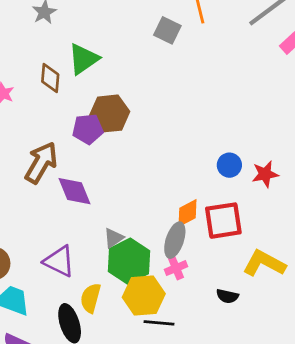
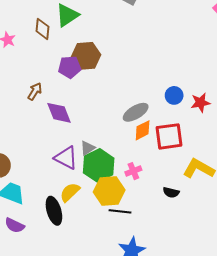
brown arrow: (41, 163) -> (35, 91), size x0.6
gray ellipse: (175, 240) -> (136, 112), moved, turned 40
purple triangle: (59, 261) -> (66, 158), moved
yellow semicircle: (91, 298) -> (70, 192), turned 30

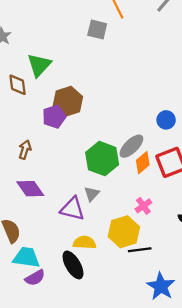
purple diamond: (59, 113) -> (30, 189), moved
green hexagon: (99, 165) -> (102, 159), moved
yellow semicircle: (70, 192) -> (84, 243), turned 60
purple semicircle: (15, 225) -> (35, 278), moved, turned -42

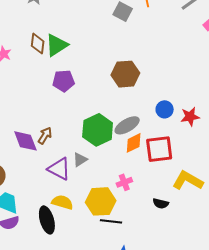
green triangle: (39, 65) -> (57, 45), moved
brown hexagon: (68, 101) -> (125, 74), moved
brown arrow: (25, 150) -> (45, 136), moved

